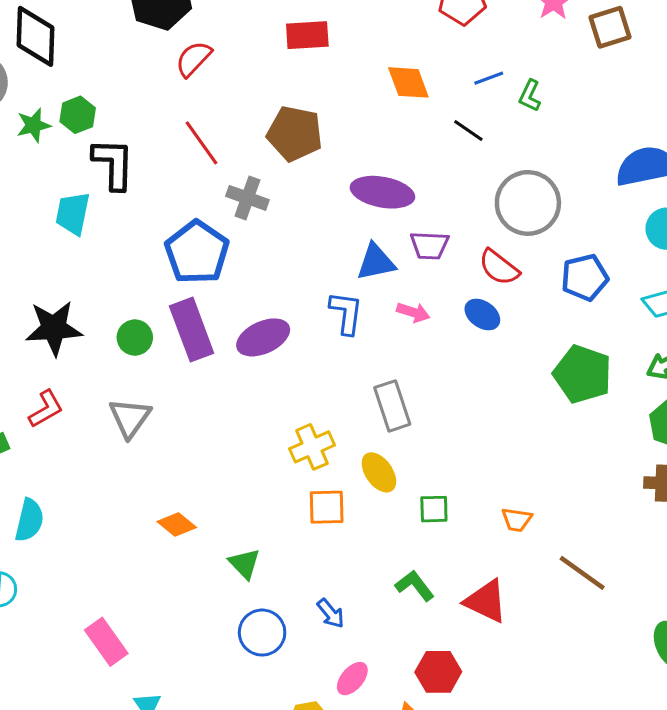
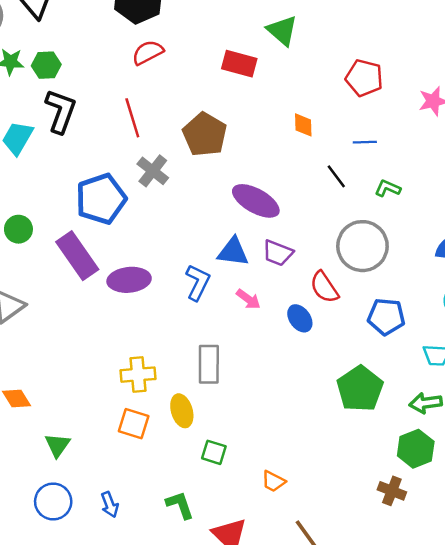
orange diamond: (408, 82) -> (303, 125), size x0.7
green L-shape: (530, 96) -> (388, 188), moved, turned 70
purple rectangle: (192, 330) -> (77, 256), turned -33
green circle: (135, 338) -> (18, 229), moved

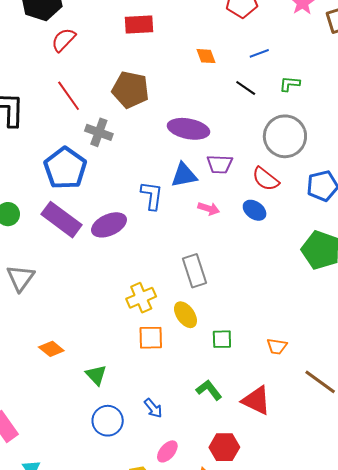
blue L-shape: (198, 282) -> (152, 196), moved

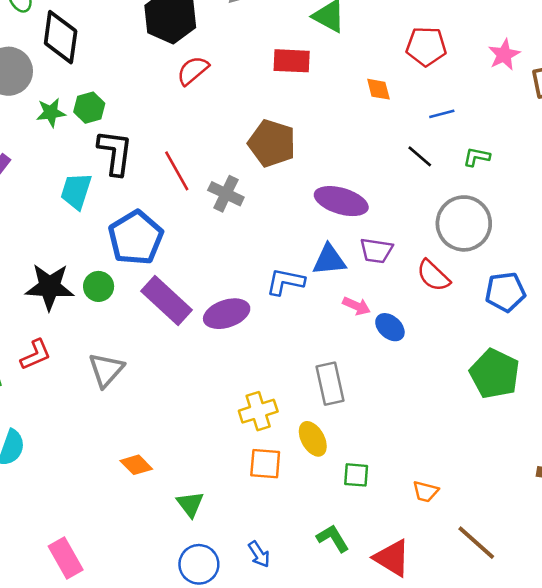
orange diamond: (206, 56) -> (378, 89), moved
red line: (69, 96) -> (177, 171), moved
blue pentagon: (65, 168) -> (136, 238), moved
blue L-shape: (152, 196) -> (285, 282), turned -92
blue ellipse: (255, 210) -> (390, 327), moved

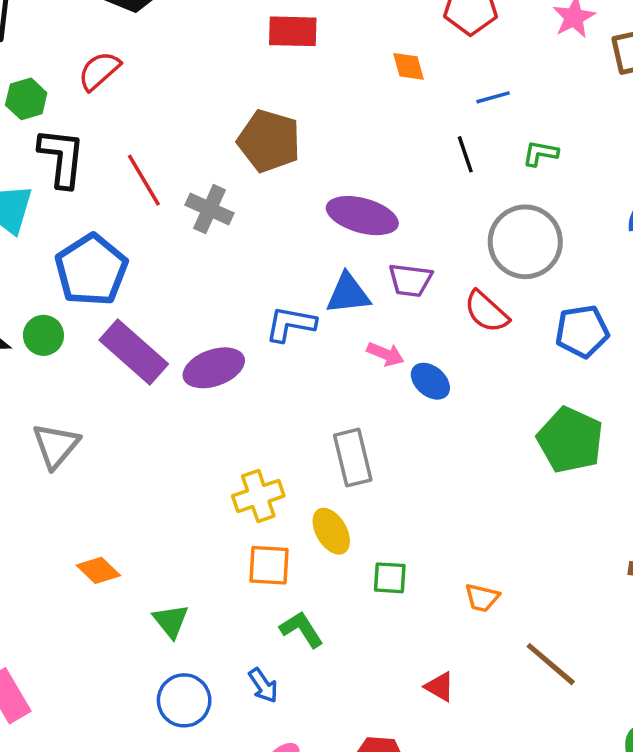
red semicircle: (193, 71) -> (99, 71), moved
black line: (420, 156) -> (465, 154), turned 32
green L-shape: (333, 538) -> (302, 629), moved
red triangle: (392, 558) -> (440, 687), size x0.6

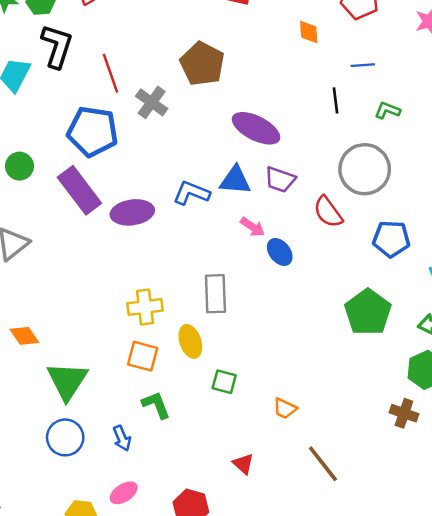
blue pentagon: (91, 270) -> (93, 131), moved, turned 30
green triangle: (171, 621) -> (67, 381), size x1.6

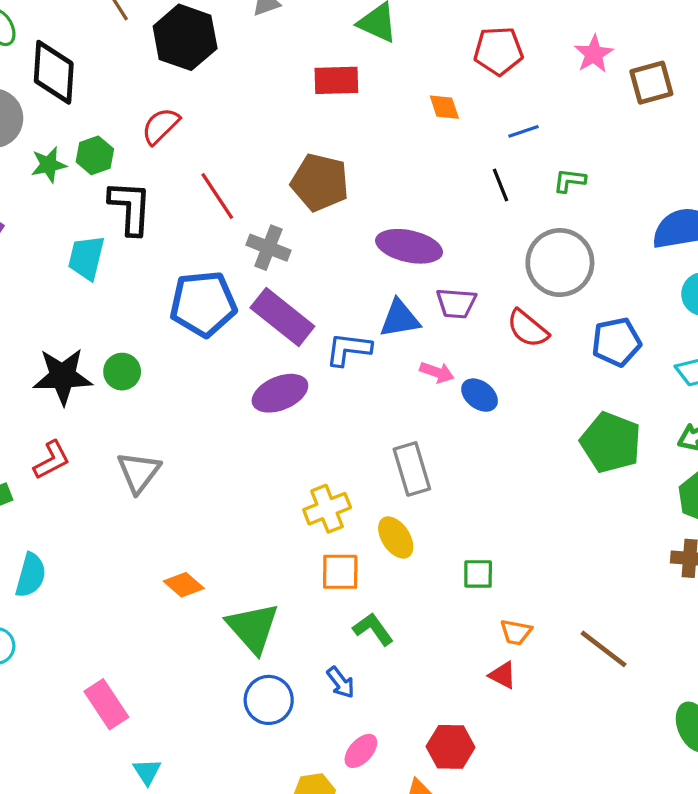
red line: (110, 73) -> (217, 196), moved
purple rectangle: (79, 190) -> (282, 317), moved
green square: (224, 382) -> (478, 574), moved
orange trapezoid: (285, 408) -> (516, 632), moved

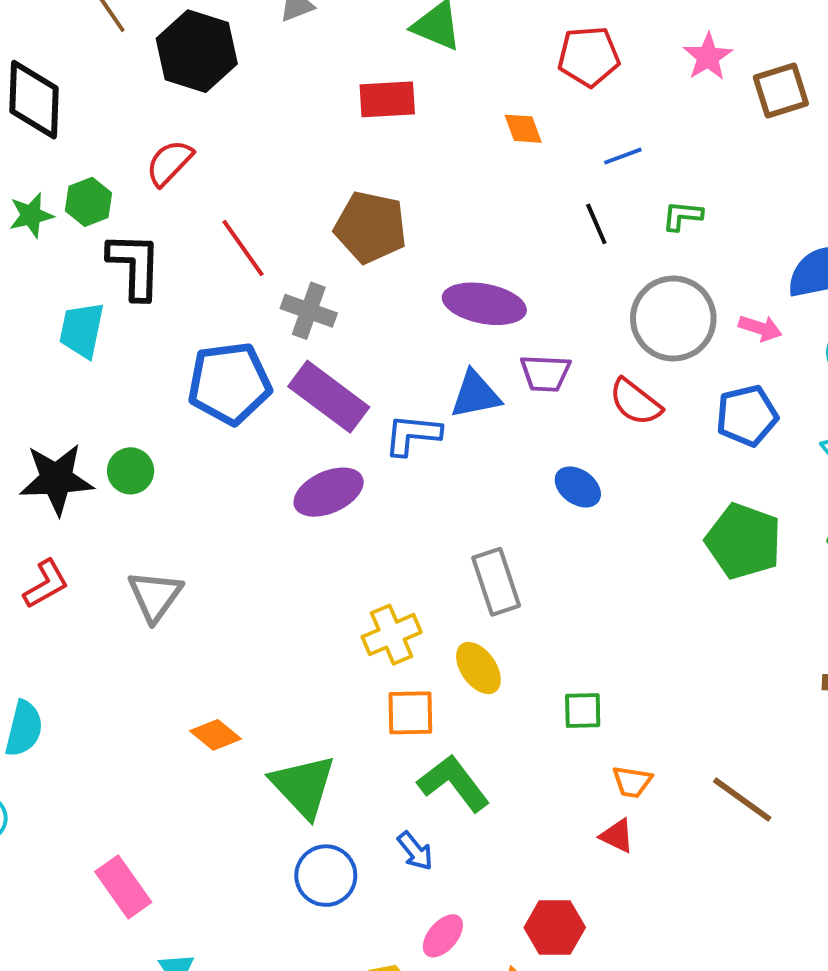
pink arrow: (437, 372) -> (760, 328), moved
green L-shape: (373, 629) -> (454, 783), size x1.4

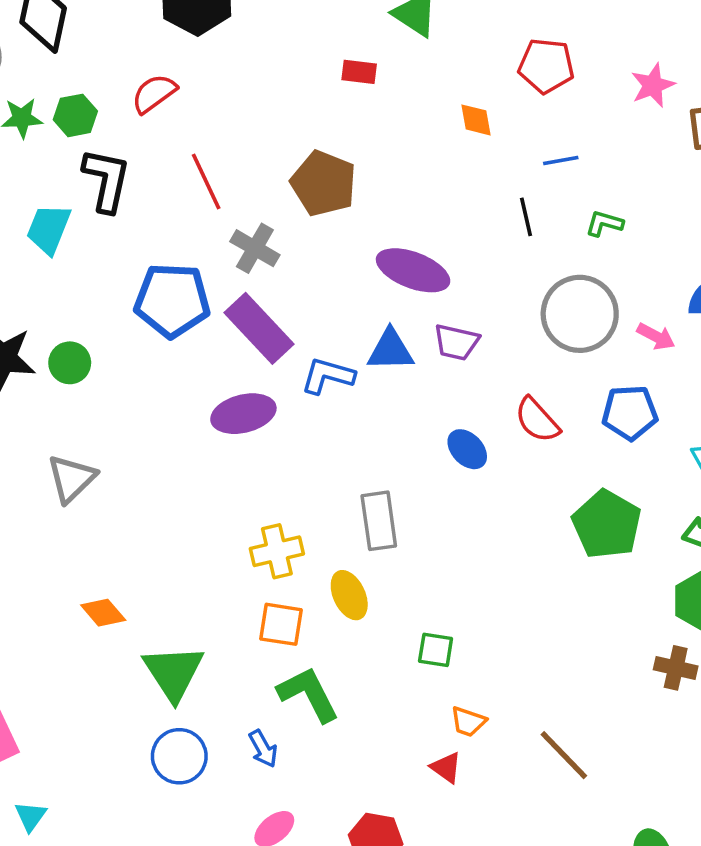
red rectangle: (387, 99) -> (359, 72), size x0.7
red semicircle: (635, 402) -> (537, 420), moved

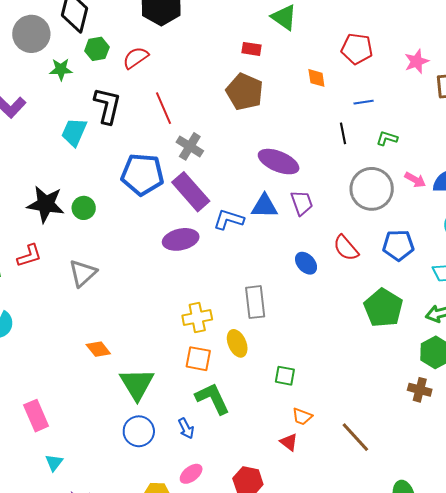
green hexagon: (75, 115) -> (97, 49), moved
brown pentagon: (324, 183) -> (245, 92), moved
pink arrow: (656, 336) -> (415, 180), moved
purple trapezoid: (456, 342) -> (302, 203), turned -124

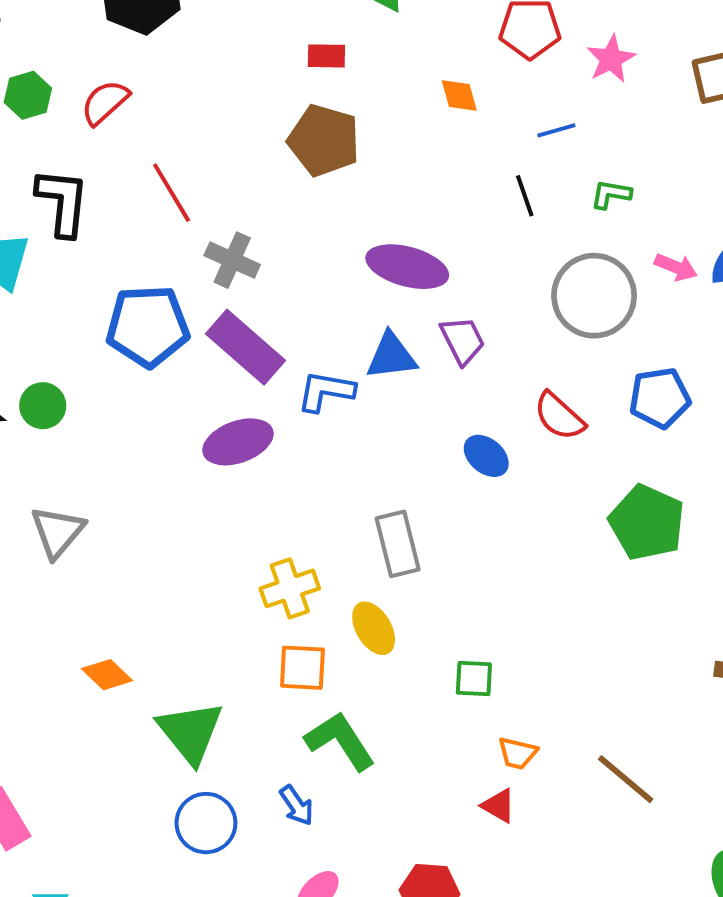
pink star: (417, 61) -> (611, 59), moved

